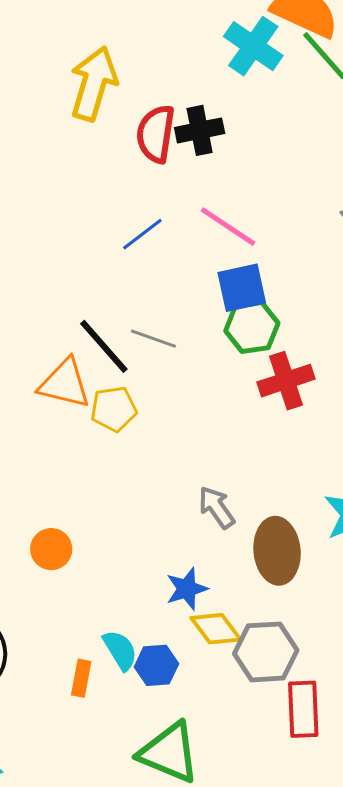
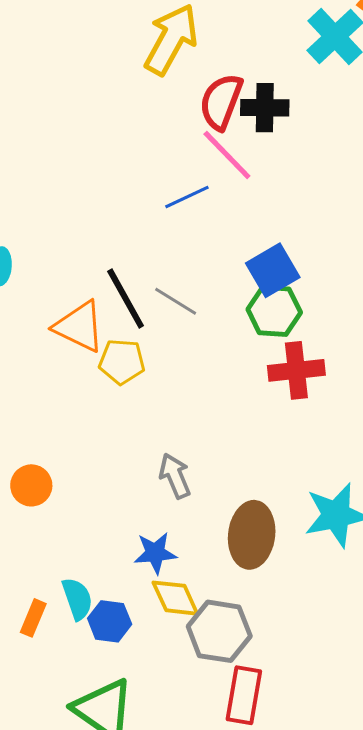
pink line: (228, 227) -> (227, 155), moved
blue square: (242, 288) -> (273, 270), turned -30
gray arrow: (217, 507) -> (175, 476), moved

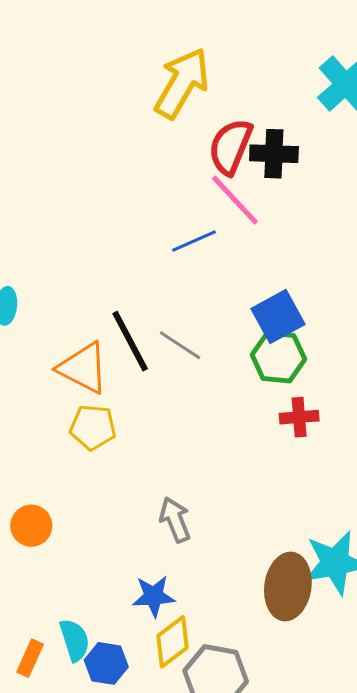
yellow pentagon: (122, 362) -> (93, 427), moved
red cross: (296, 370) -> (299, 417), size x0.7
brown ellipse: (252, 535) -> (288, 586), moved
yellow diamond: (175, 598) -> (173, 642), turned 76

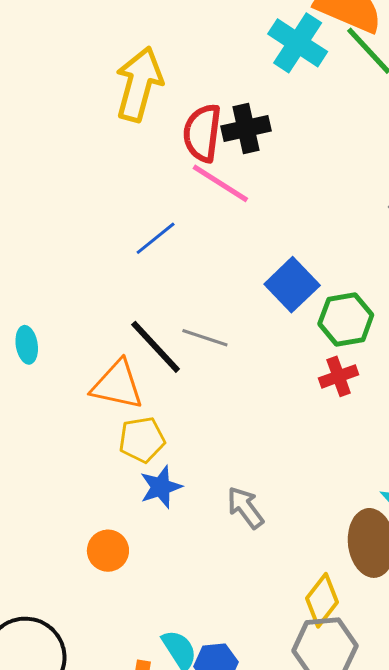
blue line: (194, 241) -> (156, 238), moved
green hexagon: (278, 357) -> (346, 319), moved
blue star: (154, 596) -> (161, 487), moved
yellow diamond: (173, 642) -> (322, 600), moved

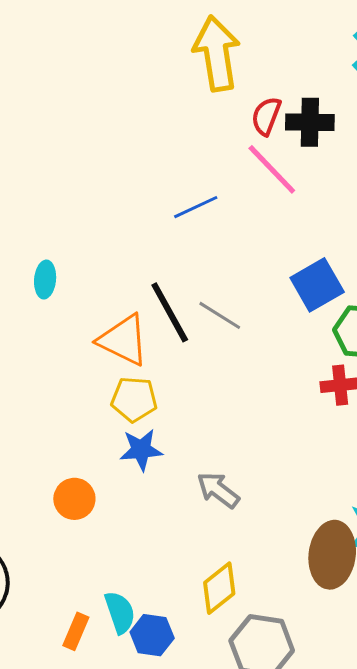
yellow arrow: (139, 84) -> (217, 53), turned -38
red semicircle: (202, 133) -> (266, 116), size x0.7
gray arrow: (245, 508) -> (218, 490), turned -30
yellow diamond: (322, 600) -> (219, 588), moved

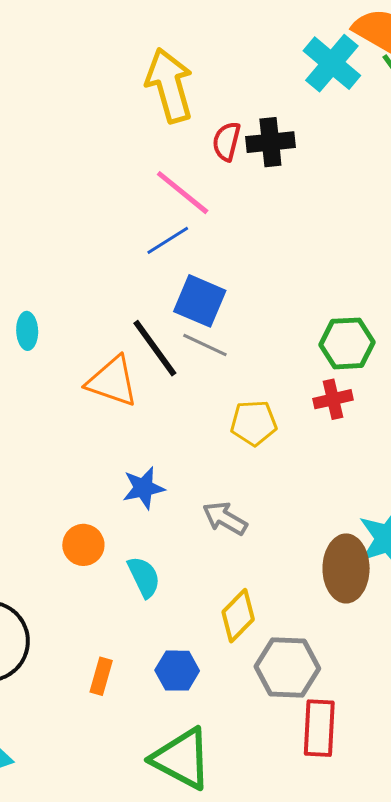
pink line: (272, 169) -> (183, 193), moved
blue square: (317, 285) -> (200, 301), moved, turned -30
yellow pentagon: (134, 399) -> (254, 423), moved
cyan semicircle: (120, 612) -> (144, 577), moved

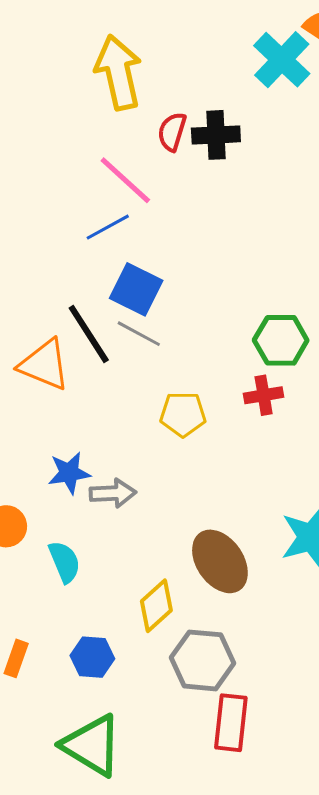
gray arrow: (225, 518) -> (113, 493), moved, turned 144
brown ellipse: (346, 568) -> (220, 561), moved, turned -38

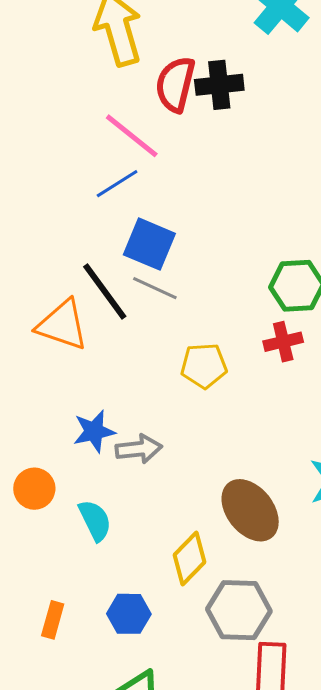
red semicircle: (172, 132) -> (175, 84), size x1.4

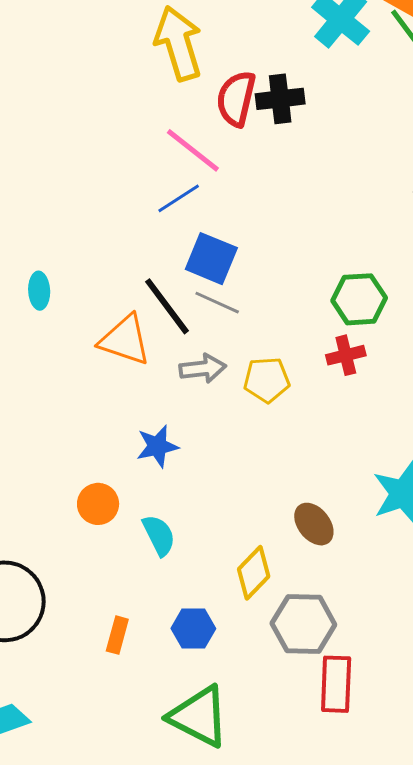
gray arrow: (139, 449) -> (203, 368), moved
brown ellipse: (250, 510) -> (314, 524), size x0.7

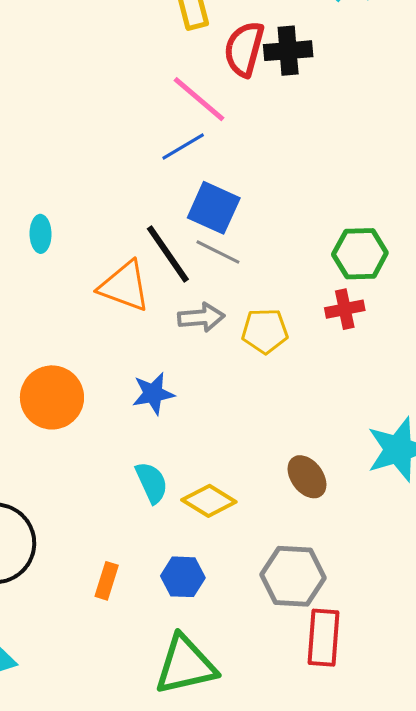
orange circle: (98, 504) -> (52, 397), moved, size x1.5
yellow diamond: (254, 573) -> (209, 501), moved, turned 76
green triangle: (199, 716) -> (185, 665), turned -42

